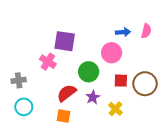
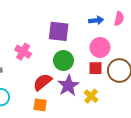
purple square: (65, 41) -> (59, 31), moved
pink circle: (112, 53) -> (100, 47), moved
purple star: (93, 97) -> (68, 85), size x1.5

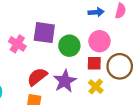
purple square: (59, 31) -> (44, 33), moved
green circle: (63, 60) -> (69, 46), moved
yellow cross: (91, 96) -> (96, 87), moved

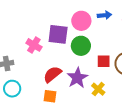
pink circle: (99, 41) -> (81, 21), moved
yellow cross: (96, 87) -> (98, 89), moved

